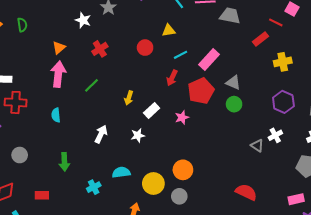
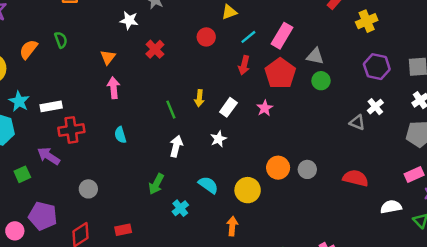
pink arrow: (58, 74) -> (114, 88), size x0.7
green line: (91, 85) -> (171, 110), moved, turned -56
green arrow: (64, 162) -> (156, 184), moved, turned 42
cyan semicircle: (121, 172) -> (208, 185), turned 54
gray circle: (179, 196) -> (307, 169), moved

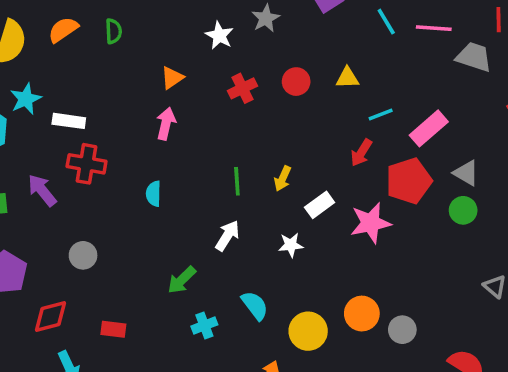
yellow triangle: (229, 12) -> (347, 78), moved
red circle: (206, 37) -> (296, 82), moved
pink star: (265, 108) -> (371, 223), size x1.6

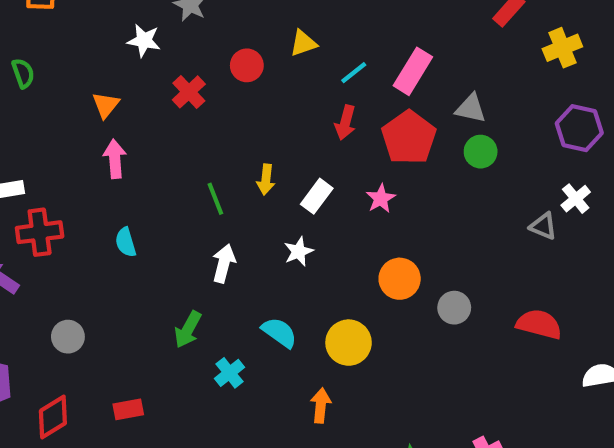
pink star: (371, 223) -> (381, 198), size x0.6
orange circle: (362, 314) -> (400, 279), moved

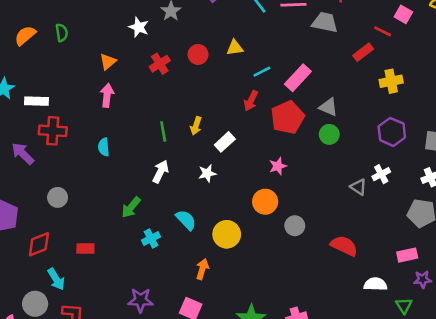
pink star: (381, 198) -> (278, 166), moved

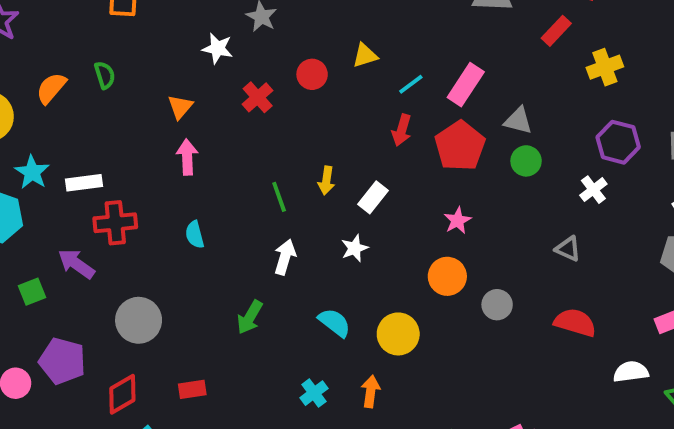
white cross: (381, 174) -> (593, 190), moved
gray triangle: (358, 187) -> (568, 249), moved
gray circle: (58, 197) -> (139, 320), size x1.5
cyan cross: (151, 238) -> (314, 393), moved

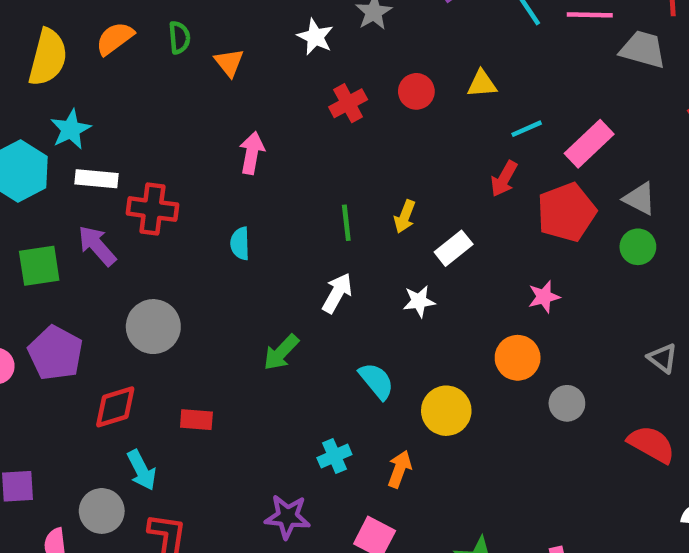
orange triangle: (180, 107) -> (229, 62), moved, turned -32
white rectangle: (84, 183) -> (97, 179), moved
green square: (32, 292) -> (39, 266), size x1.4

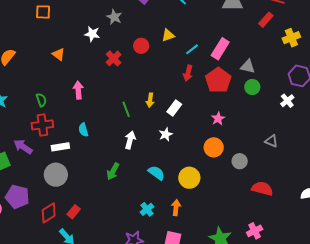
green semicircle: (179, 38) -> (41, 100), moved
white rectangle: (97, 179) -> (60, 147), moved
gray triangle: (663, 358) -> (271, 141), moved
red rectangle: (196, 420) -> (74, 212), moved, turned -40
red semicircle: (651, 444) -> (262, 189), moved

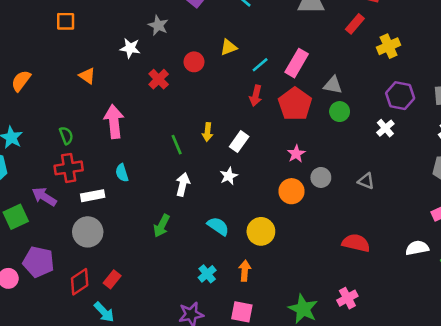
pink arrow: (78, 90) -> (114, 122), size x1.4
gray circle: (240, 161) -> (321, 177), moved

